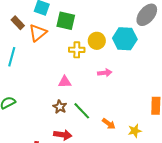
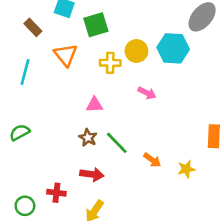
green square: (66, 21) -> (96, 25), turned -30
orange triangle: (38, 33) -> (66, 55), moved, turned -30
pink arrow: (105, 73) -> (147, 93), turned 32

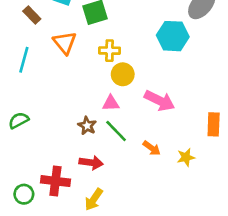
yellow circle: (136, 51) -> (123, 74), moved
pink arrow: (147, 93) -> (160, 101), moved, size x1.6
pink triangle: (94, 105) -> (111, 103), moved
red cross: (56, 193) -> (55, 181), size x1.5

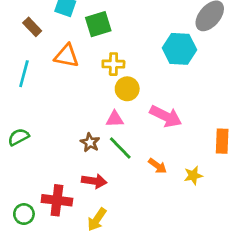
orange triangle: (65, 43) -> (67, 56), turned -40

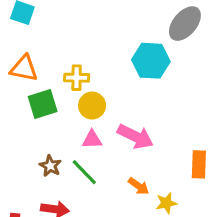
green square: (98, 24) -> (43, 104), moved
pink triangle: (115, 119) -> (92, 140), moved
orange arrow: (157, 166) -> (138, 186), moved

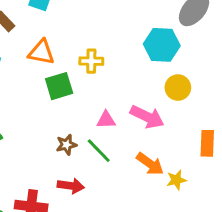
yellow circle: (92, 106) -> (178, 88), moved
brown star: (50, 166) -> (66, 145), turned 30
orange arrow: (138, 186) -> (150, 164), size x1.4

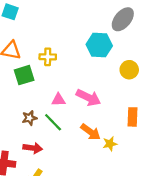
yellow circle: (178, 88) -> (129, 70), moved

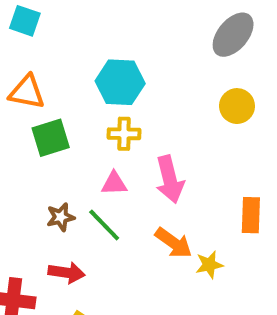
cyan hexagon: (99, 45) -> (120, 82), moved
yellow cross: (48, 57) -> (124, 134), moved
yellow circle: (129, 70) -> (237, 106), moved
pink arrow: (88, 98) -> (170, 179), turned 50

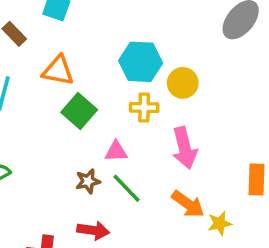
yellow circle: (237, 106) -> (183, 83), moved
green square: (51, 138) -> (79, 111), turned -32
pink triangle: (114, 183) -> (116, 151), moved

